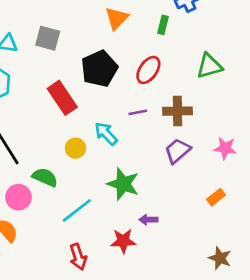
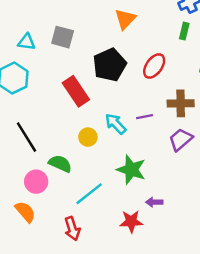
green rectangle: (163, 25) -> (184, 31), moved
purple line: (138, 112) -> (145, 117), moved
red arrow: (78, 257) -> (72, 229), moved

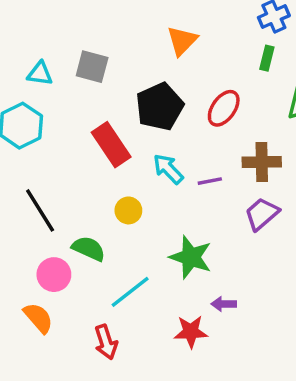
cyan arrow: (116, 124) -> (168, 169), moved

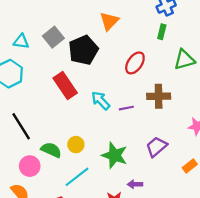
gray square: (92, 67) -> (53, 37), turned 36
black pentagon: (160, 107) -> (83, 50), moved
yellow circle: (128, 210) -> (76, 145), moved
purple trapezoid: (262, 214) -> (156, 147), moved

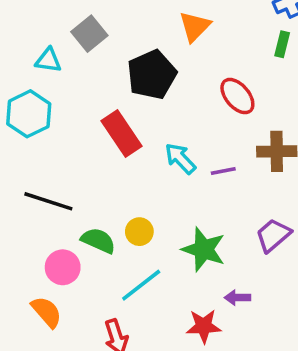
gray square: (53, 37) -> (89, 34), moved
red ellipse: (135, 63) -> (237, 96), turned -75
black line: (21, 126) -> (48, 201), turned -40

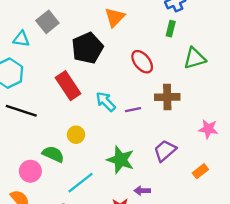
black line: (48, 201) -> (21, 111), moved
yellow circle: (139, 232) -> (76, 135), moved

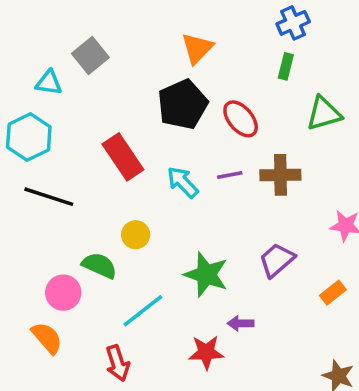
black pentagon: (87, 48) -> (183, 104), moved
purple line: (133, 110) -> (230, 175), moved

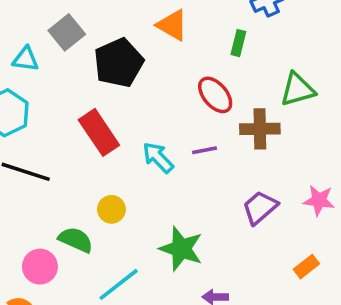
orange triangle: (197, 48) -> (172, 25), turned -44
green rectangle: (286, 66) -> (238, 43), moved
black pentagon: (183, 104) -> (119, 63), moved
brown cross: (280, 175) -> (260, 129), moved
purple trapezoid: (277, 260) -> (260, 208), moved

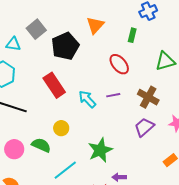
orange triangle: (172, 25) -> (95, 25), turned 42
brown cross: (260, 129) -> (148, 97), moved, turned 30
green star: (181, 249) -> (100, 150), turned 30
pink circle: (40, 267) -> (14, 149), moved

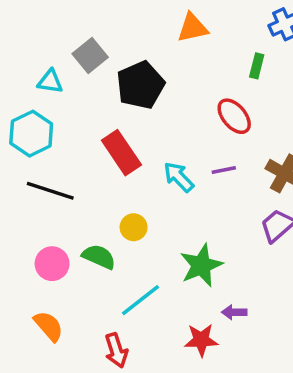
orange triangle: (95, 25) -> (193, 28), moved, turned 36

